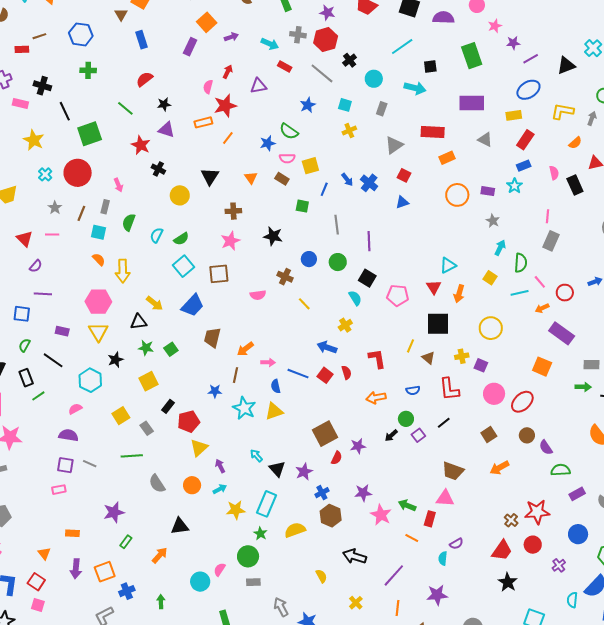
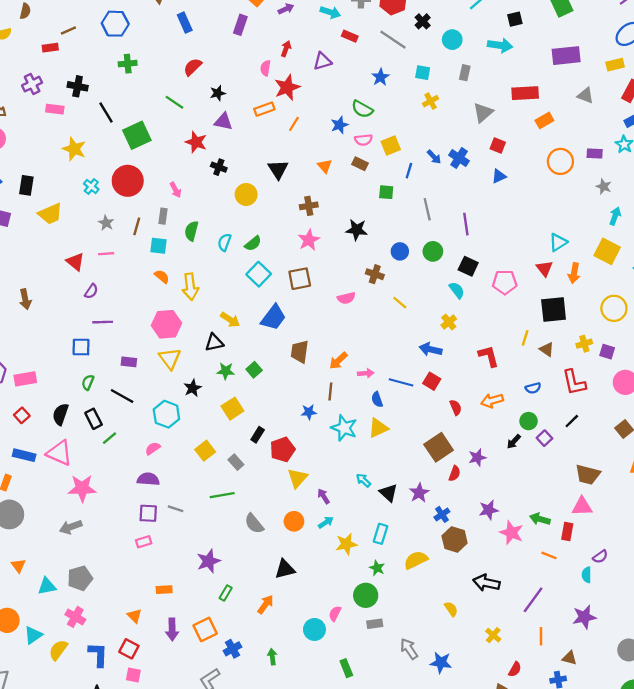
yellow square: (490, 278) -> (607, 251), size x1.6
red semicircle: (346, 372) -> (456, 407), moved
cyan rectangle: (266, 504) -> (380, 534), size x0.7

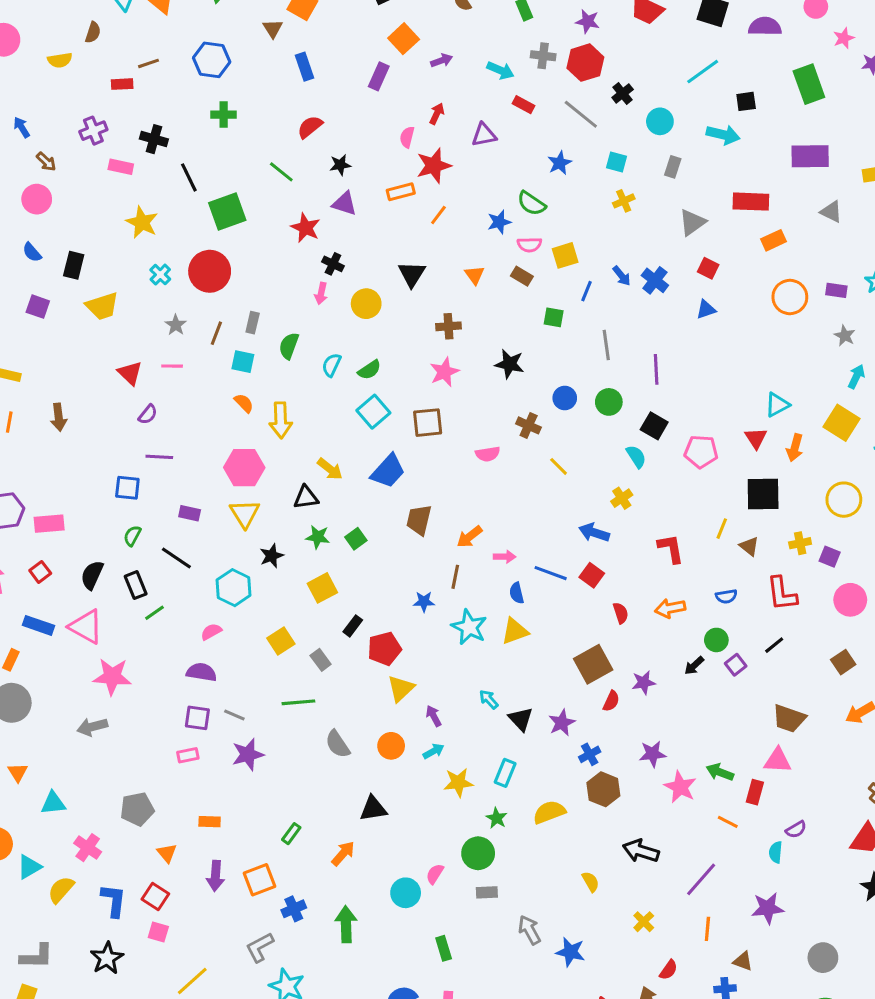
pink arrow: (176, 190) -> (321, 293), moved, turned 35
purple star: (209, 561) -> (248, 755), moved
gray pentagon: (80, 578) -> (137, 809), moved
green arrow: (272, 657) -> (346, 924), size x1.6

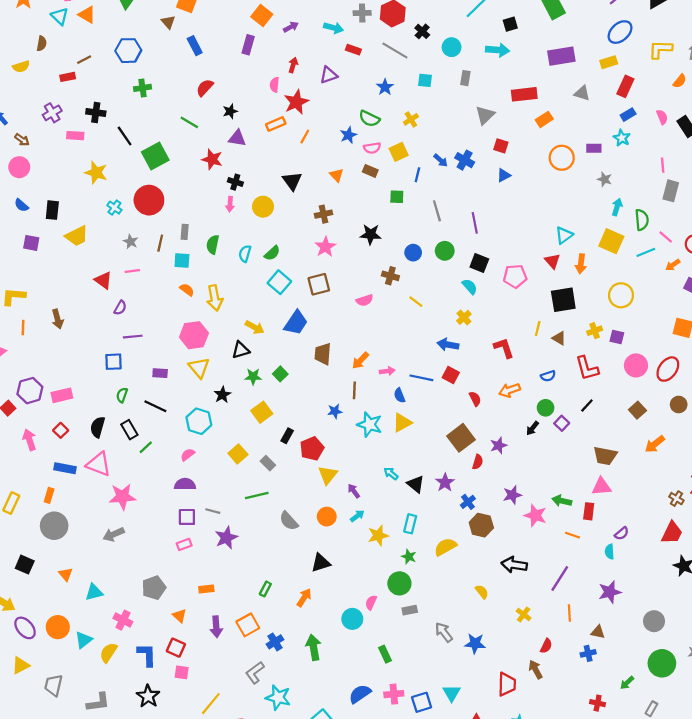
yellow cross: (624, 201) -> (411, 119), moved

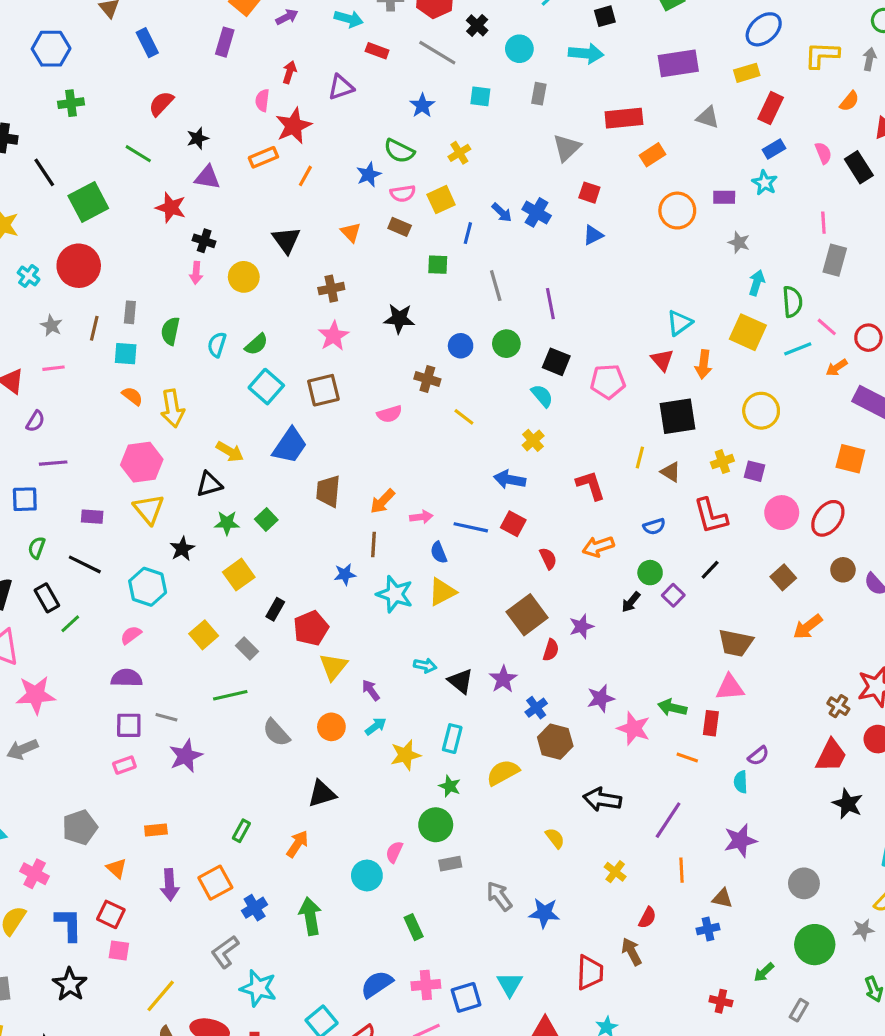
cyan arrow: (391, 474) -> (425, 665), turned 152

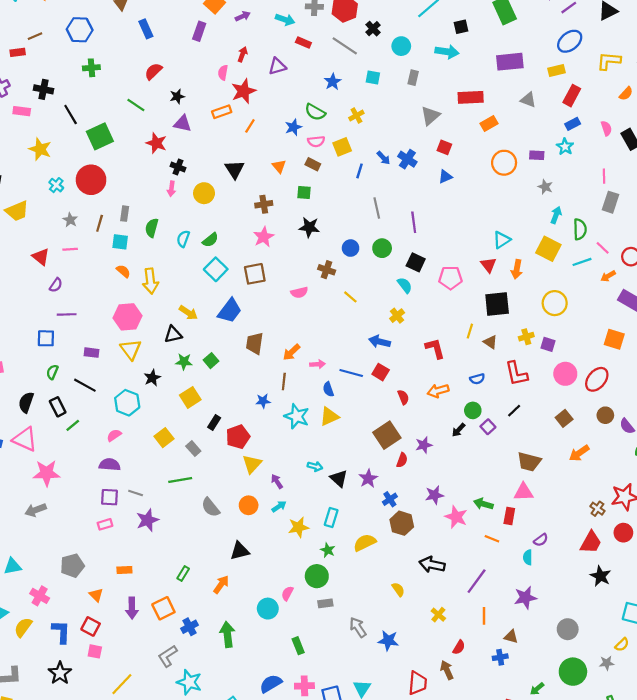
green square: (438, 265) -> (304, 192), moved

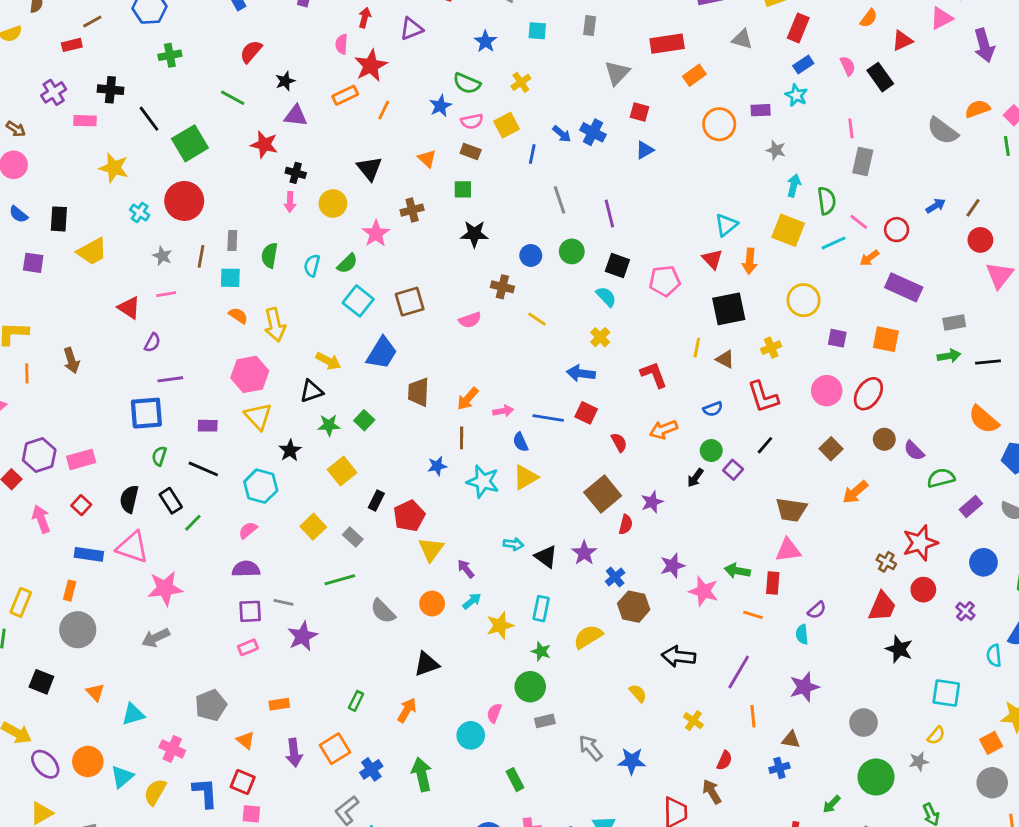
pink star: (264, 237) -> (376, 234), moved
blue square: (46, 338) -> (146, 413), size x1.4
purple square: (548, 344) -> (837, 338), moved

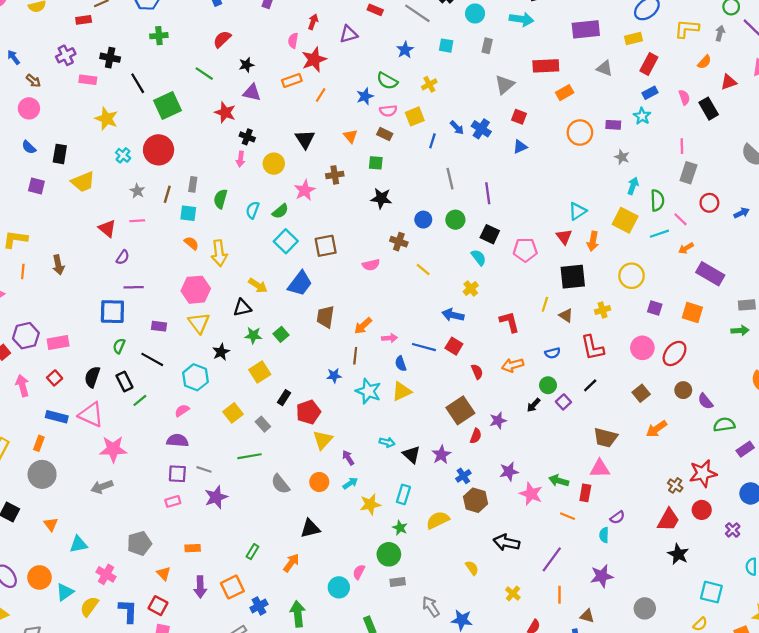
red circle: (897, 230) -> (709, 203), moved

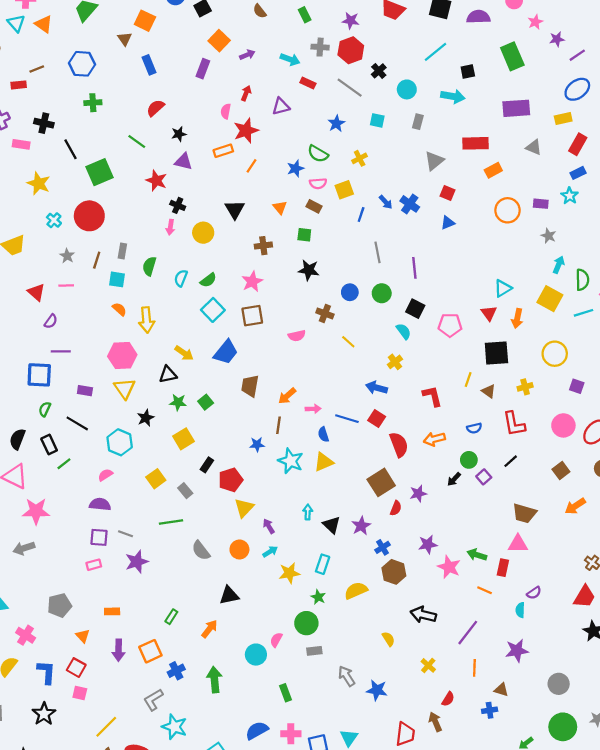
pink star: (305, 190) -> (252, 281), moved
red semicircle: (477, 372) -> (399, 444), size x1.6
cyan arrow: (387, 442) -> (308, 512), turned -104

